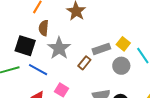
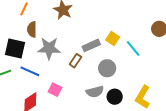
gray star: (59, 48) -> (49, 48), turned -30
gray circle: (121, 66) -> (107, 68), moved

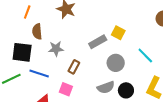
gray star: (49, 48) -> (56, 49), size x0.7
cyan line: (133, 49) -> (145, 55), moved
brown rectangle: (75, 61) -> (74, 67), moved

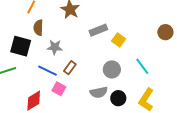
gray rectangle: (98, 42) -> (98, 30), moved
blue line: (39, 73) -> (47, 71), moved

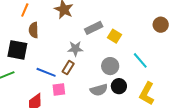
gray star: (55, 47) -> (75, 49), moved
pink square: (59, 89) -> (59, 89), turned -32
black circle: (118, 98) -> (119, 86), moved

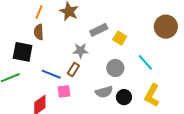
orange line: (25, 10) -> (39, 12), moved
brown circle: (161, 25) -> (166, 27), size x1.5
black circle: (119, 86) -> (124, 97), moved

